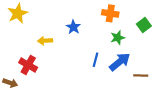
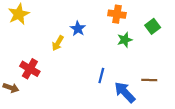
yellow arrow: (45, 41) -> (58, 43), moved, turned -56
blue line: (96, 60) -> (101, 75), moved
blue arrow: (120, 62) -> (125, 92), moved, turned -95

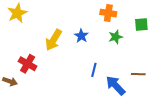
green square: (153, 26) -> (141, 24), turned 32
blue star: (78, 29) -> (81, 36), moved
yellow arrow: (58, 43) -> (53, 40), size x1.5

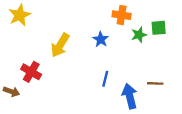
blue star: (81, 36) -> (101, 39), moved
green star: (116, 37) -> (139, 35), moved
blue arrow: (116, 85) -> (130, 96), turned 30

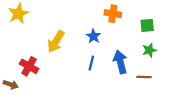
green star: (139, 35) -> (149, 50), moved
blue line: (105, 79) -> (91, 63), moved
blue arrow: (130, 96) -> (120, 62), moved

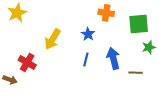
green square: (147, 25) -> (139, 24), size x1.5
green star: (149, 50) -> (149, 47), moved

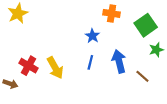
green square: (139, 24) -> (146, 25), turned -30
yellow arrow: (53, 39) -> (55, 68), moved, turned -60
brown line: (136, 73) -> (142, 76), turned 40

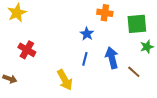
green square: (146, 25) -> (137, 24), turned 30
red cross: (29, 66) -> (27, 50), moved
yellow arrow: (55, 68) -> (65, 80), moved

